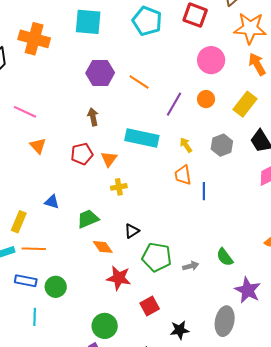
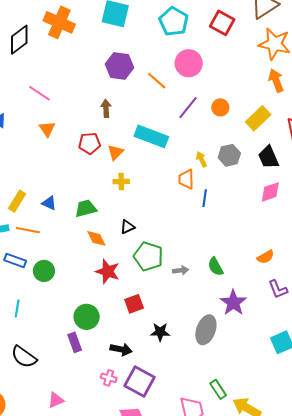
pink circle: (211, 60) -> (189, 63), moved
yellow arrow: (186, 145) -> (201, 159), moved
blue triangle: (52, 202) -> (49, 203), moved
cyan line: (35, 317) -> (17, 308), moved

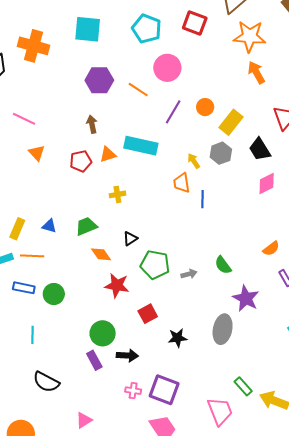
yellow rectangle: (258, 118) -> (231, 122), moved
orange triangle: (115, 152) -> (108, 154), moved, turned 36
black arrow: (121, 349) -> (127, 356), moved

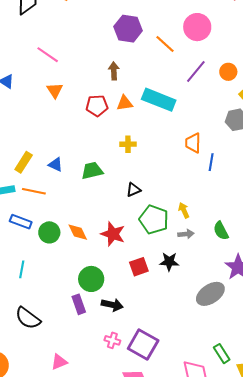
yellow arrow: (194, 161) -> (184, 210), moved
orange diamond: (101, 254) -> (78, 232), moved
gray ellipse: (223, 329) -> (210, 294), turned 36
black star: (177, 338) -> (169, 262), moved

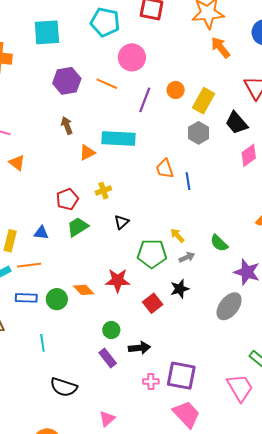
red pentagon: (97, 106) -> (67, 199), moved
black triangle: (134, 190) -> (122, 222), moved
green circle: (91, 279) -> (111, 330), size x0.7

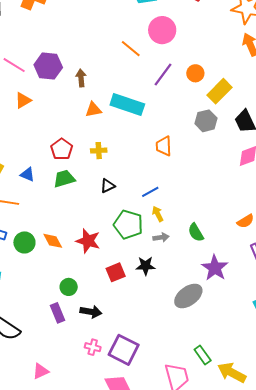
purple hexagon: (67, 81) -> (48, 66), moved
orange triangle: (17, 163) -> (23, 100), turned 36
blue line: (188, 181) -> (150, 192), moved, turned 54
red pentagon: (67, 199) -> (62, 149), turned -30

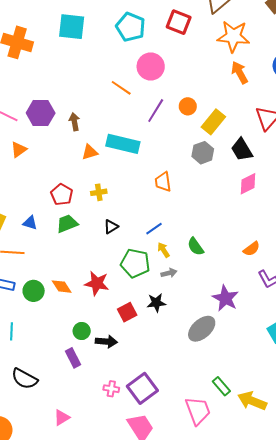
green semicircle: (196, 232) -> (196, 247), moved
black arrow: (91, 312) -> (106, 342), moved
purple square: (124, 350) -> (142, 388), turned 32

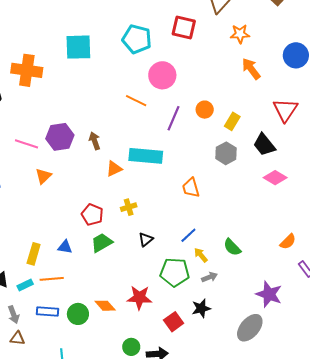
orange star: (233, 36) -> (240, 34), size x0.6
yellow rectangle: (213, 122) -> (232, 121), size x0.7
pink diamond: (248, 184) -> (275, 178), turned 65

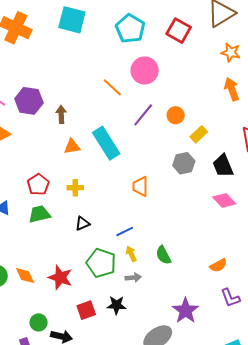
cyan rectangle: (146, 156) -> (106, 143), turned 36

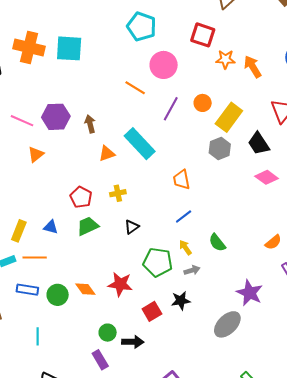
cyan square: (72, 20) -> (69, 48), moved
red square: (179, 31) -> (203, 35), moved
orange star: (231, 52) -> (225, 59), moved
yellow rectangle: (199, 134) -> (229, 117), size x1.6
blue line: (125, 231) -> (184, 217), moved

